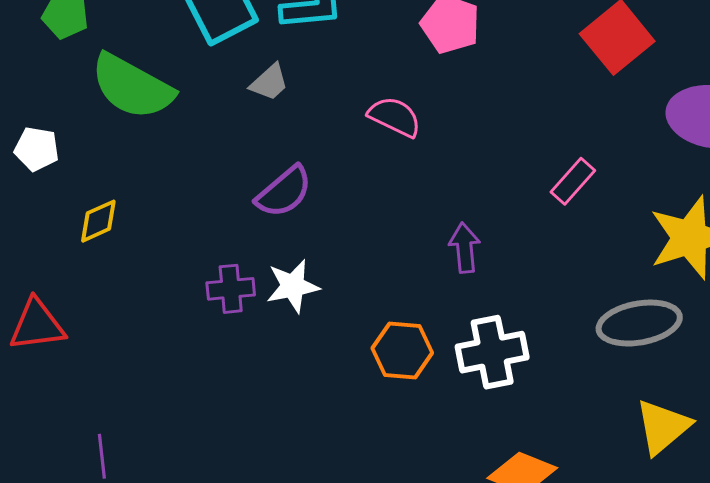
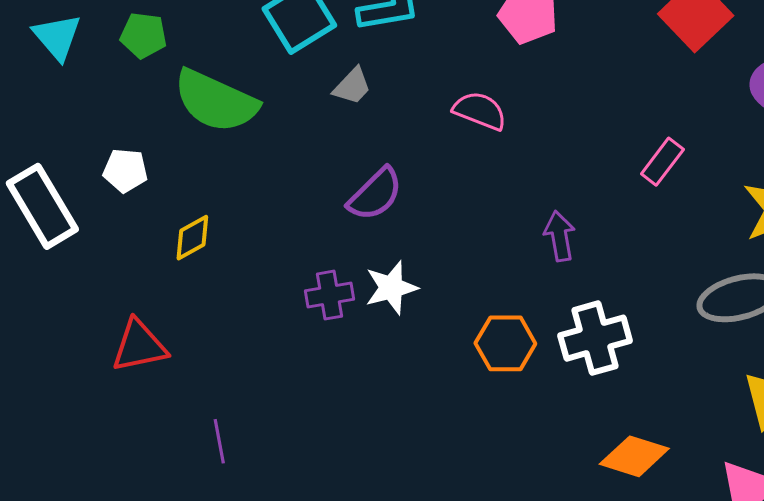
purple line: (102, 456) -> (219, 441), moved

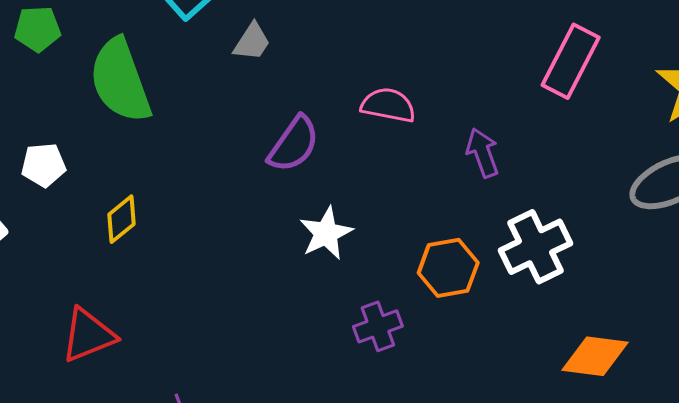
green semicircle: (216, 101) -> (120, 81), turned 56
pink semicircle: (480, 111) -> (388, 105), moved
pink rectangle: (662, 162) -> (571, 61), size x1.5
purple cross: (330, 295) -> (378, 326), moved

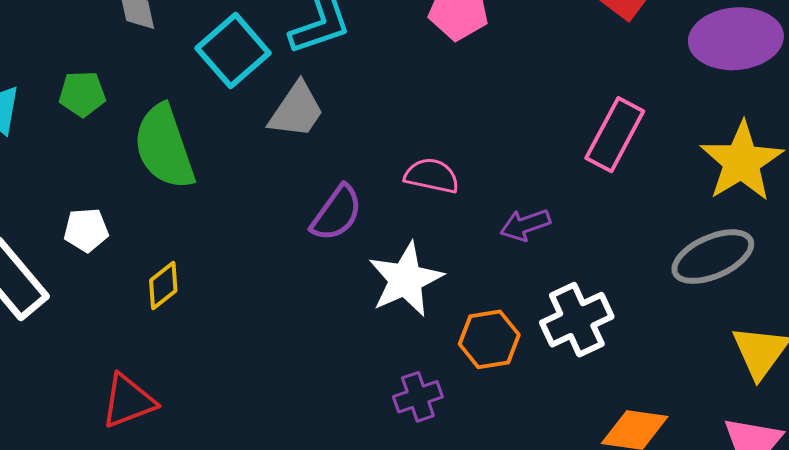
gray trapezoid: (252, 42) -> (296, 110), size x1.5
purple arrow: (483, 153) -> (525, 225), turned -90
white star: (326, 233) -> (406, 279), moved, size x1.4

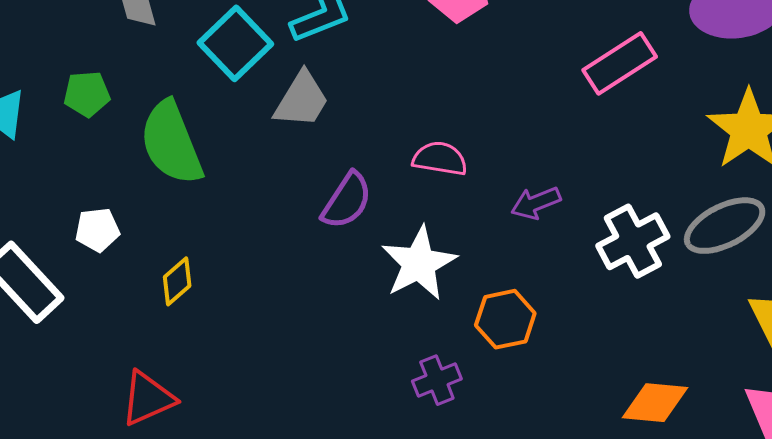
pink rectangle: (615, 135) -> (620, 63), moved, turned 32
white cross: (577, 320) -> (633, 241), moved

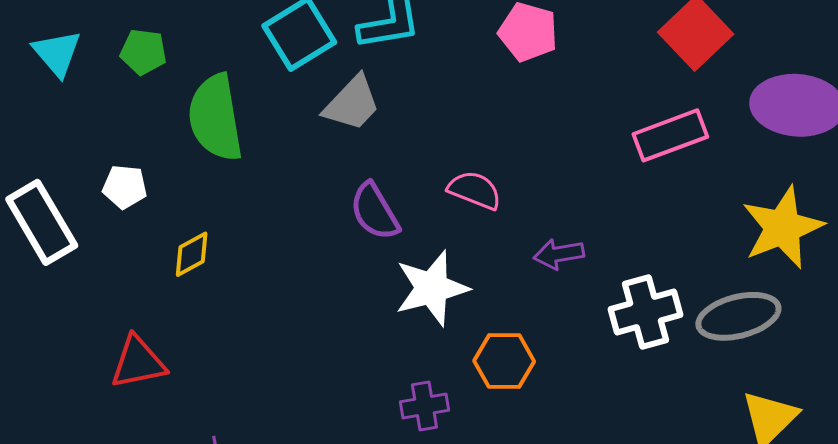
purple semicircle: (347, 201) -> (375, 211), turned 104

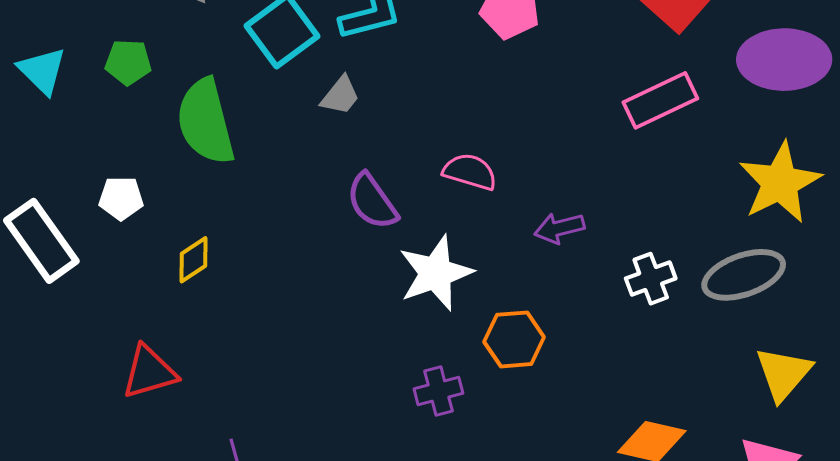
gray trapezoid: (352, 103) -> (340, 96), size x0.7
white cross: (646, 312) -> (651, 279), size x0.7

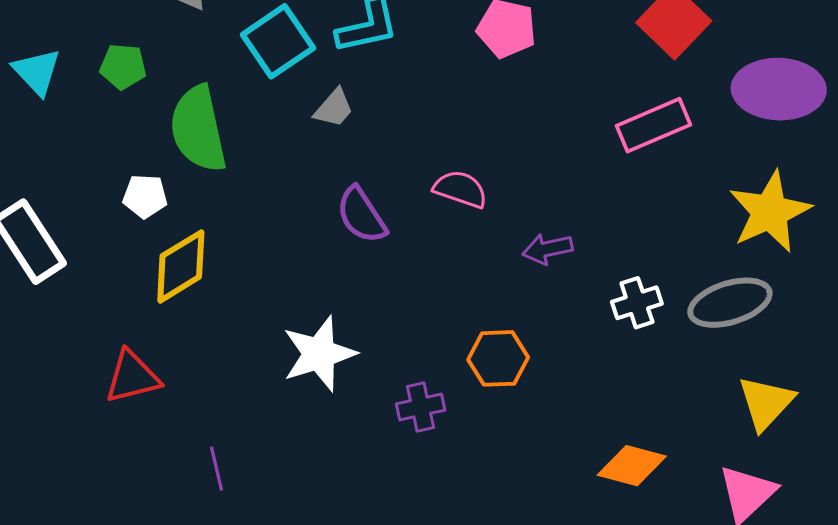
white pentagon: (121, 198) -> (145, 196), moved
yellow diamond: (194, 260) -> (181, 266), size x1.6
white star: (436, 273) -> (319, 354), moved

